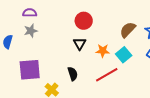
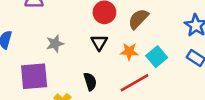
brown semicircle: (128, 30) -> (138, 19), moved
gray star: (31, 31) -> (55, 44), moved

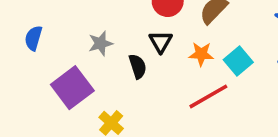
purple square: (34, 76) -> (72, 88), turned -32
black semicircle: (90, 81) -> (138, 66), moved

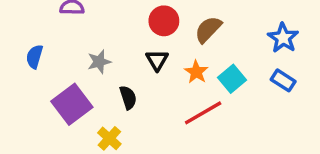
orange star: (201, 54) -> (196, 72), turned 30
black semicircle: (138, 66) -> (128, 97), moved

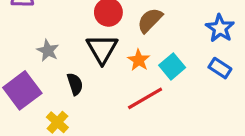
black triangle: (157, 60) -> (102, 49), size x1.5
gray star: (99, 62) -> (48, 51), turned -30

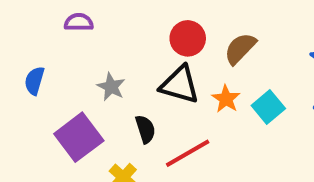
black triangle: (102, 49) -> (180, 85), turned -44
red line: (145, 98) -> (188, 153), moved

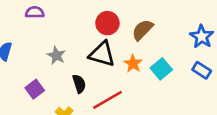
purple square: (79, 137) -> (35, 89), size x0.6

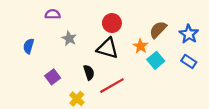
brown semicircle: (142, 30) -> (158, 30), moved
gray star: (56, 55) -> (69, 38), moved
orange star: (133, 64) -> (140, 46), moved

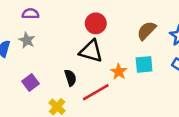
gray star: (69, 38) -> (27, 40), moved
orange star: (140, 46) -> (119, 72), moved
cyan square: (156, 60) -> (144, 64), turned 35

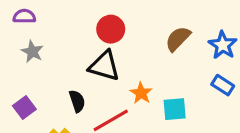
gray star: (27, 40) -> (32, 52), moved
cyan square: (144, 64) -> (175, 109), moved

